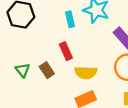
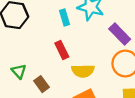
brown rectangle: (47, 70) -> (42, 84), moved

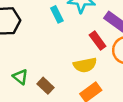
red rectangle: (62, 50) -> (98, 41), moved

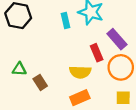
green triangle: (20, 77) -> (19, 69), turned -48

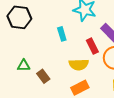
cyan rectangle: (66, 21) -> (62, 34), moved

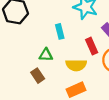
green triangle: (24, 66) -> (46, 55), moved

